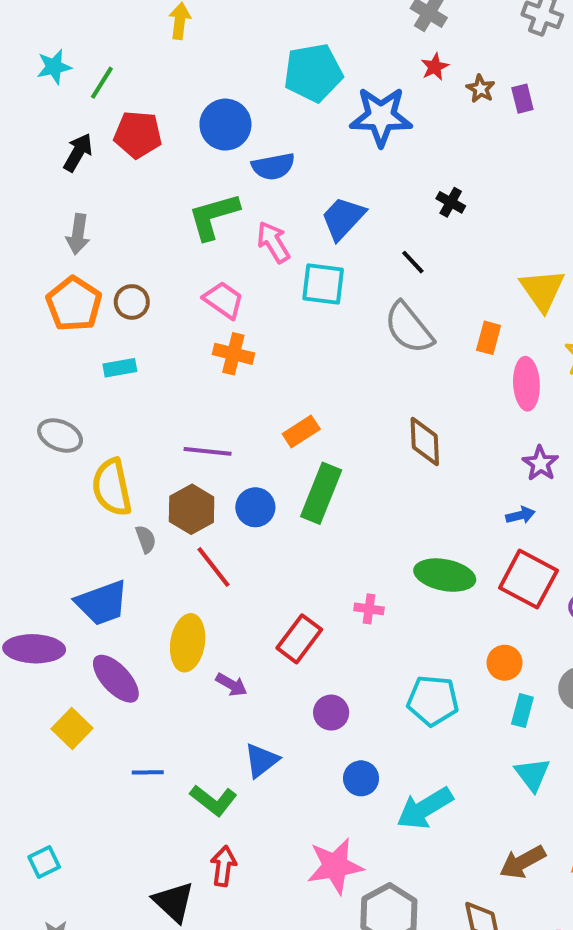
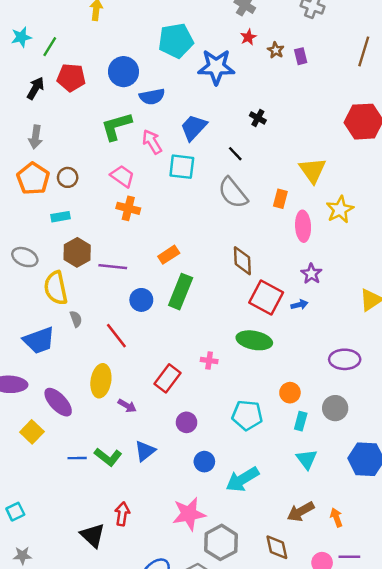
brown hexagon: (192, 509) -> (77, 252), moved
red square: (528, 579) -> (266, 298), moved
blue trapezoid: (102, 603) -> (39, 340), moved
green L-shape: (214, 800) -> (108, 457), moved

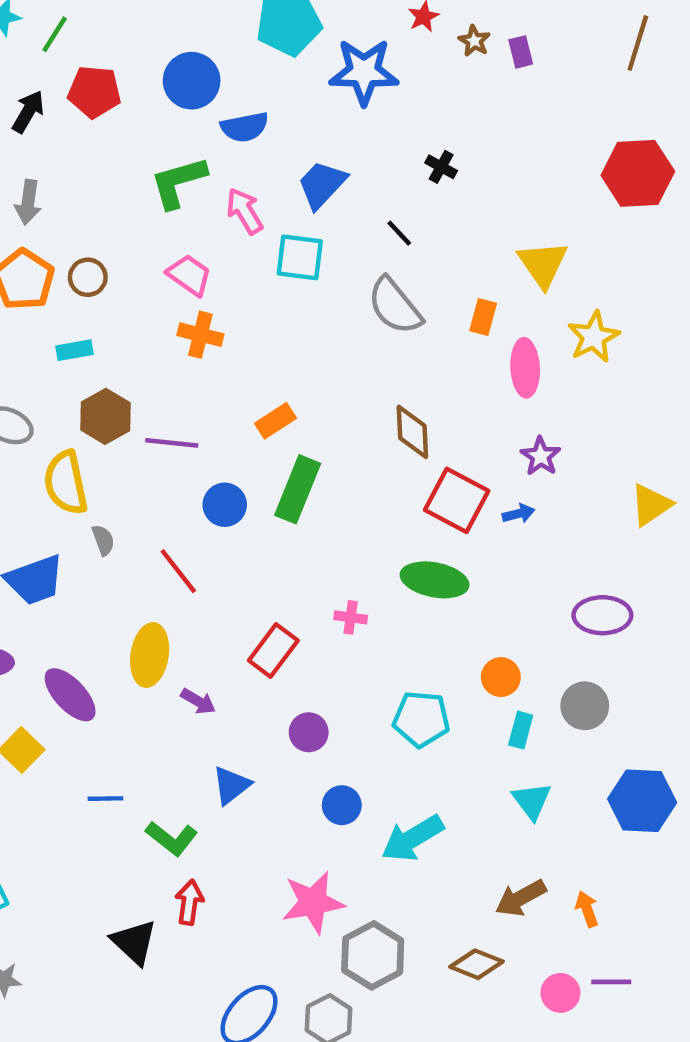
green L-shape: (108, 457) -> (172, 838), moved
brown diamond: (277, 547) -> (477, 964), turned -56

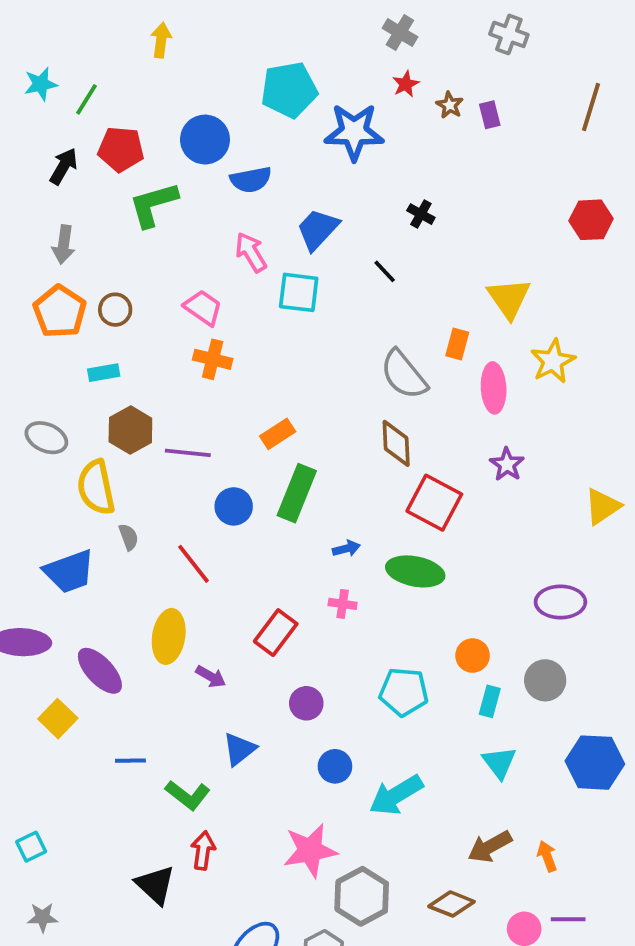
red hexagon: (638, 173) -> (591, 220), size x0.7
green L-shape: (178, 182) -> (153, 204), moved
gray semicircle: (395, 306) -> (404, 375), moved
blue arrow: (518, 514) -> (346, 548), moved

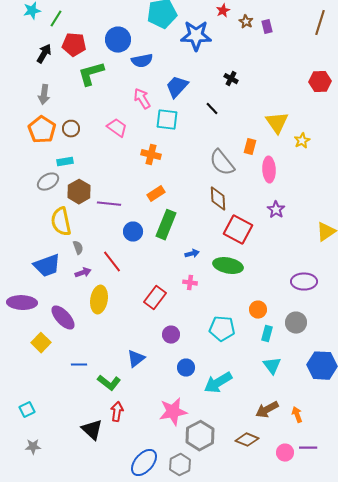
orange cross: (213, 359) -> (151, 155), moved
yellow star: (553, 361) -> (302, 141), moved, size x0.7
gray ellipse: (46, 438) -> (48, 182), moved, turned -55
purple arrow: (211, 677) -> (83, 273), moved, turned -49

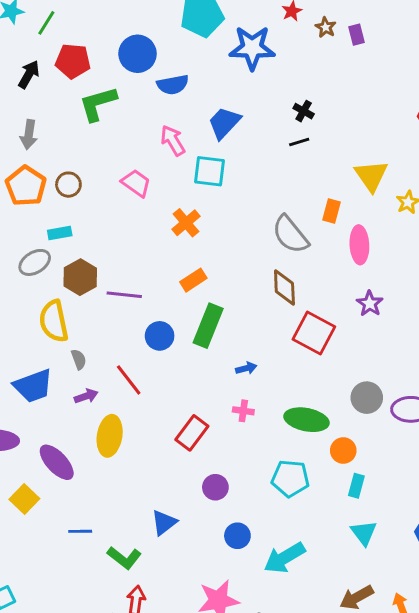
black line: (212, 109) -> (299, 142), moved, turned -64
orange cross: (151, 155) -> (186, 223), turned 36
green ellipse: (228, 266) -> (307, 420), moved
gray circle: (296, 323) -> (367, 398), moved

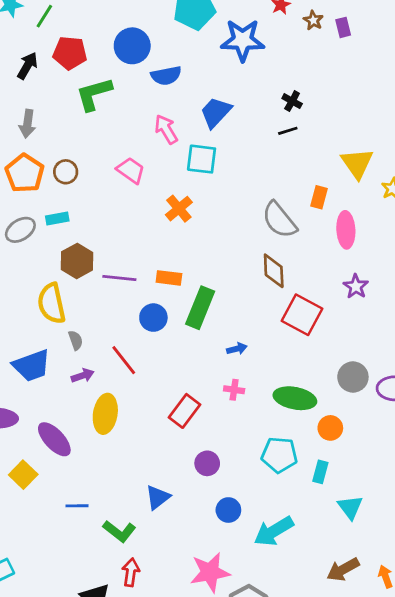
gray ellipse: (35, 262) -> (20, 230), moved
orange rectangle: (193, 280) -> (169, 278), moved, turned 40
cyan rectangle: (356, 486) -> (320, 472), moved

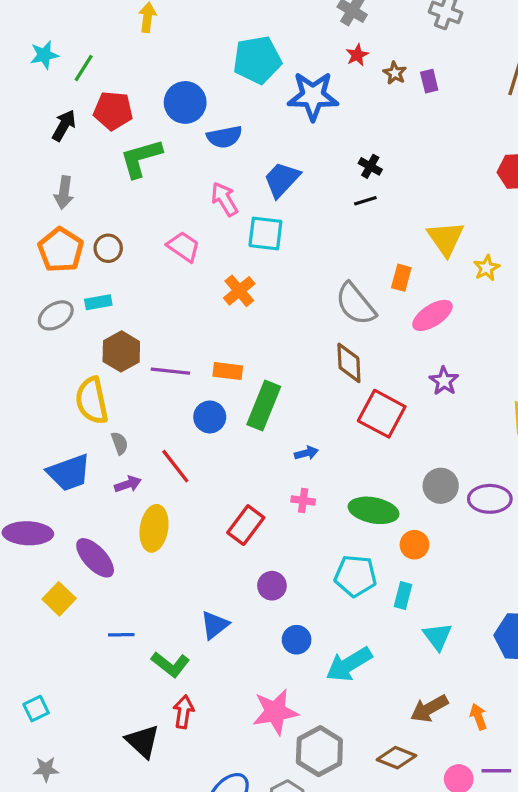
pink ellipse: (346, 230) -> (432, 315), turned 60

